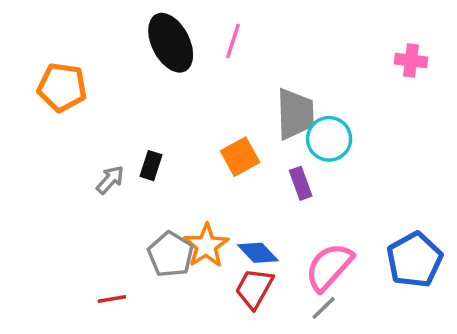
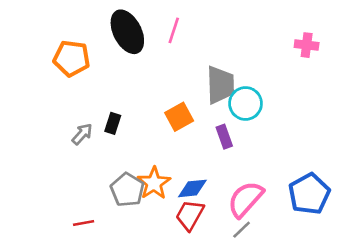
orange pentagon: (62, 87) -> (72, 58), moved
blue diamond: (258, 253) -> (192, 188), turned -52

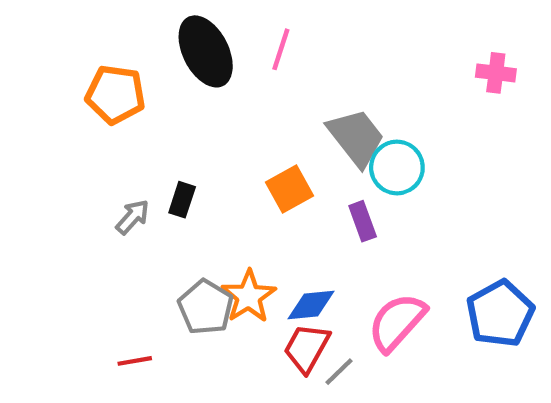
gray trapezoid: (220, 85) -> (356, 137), turned -36
gray line: (242, 230) -> (339, 372), moved

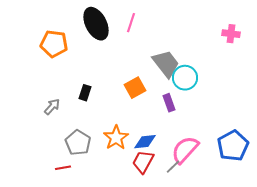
gray arrow: (133, 217) -> (52, 107), moved
gray pentagon: (206, 307) -> (78, 143), moved
gray line: (339, 372) -> (173, 167), moved

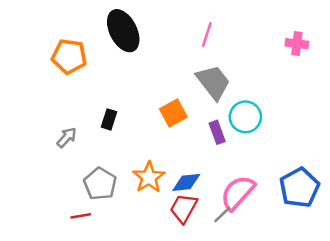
pink line: (131, 23) -> (207, 35), moved
cyan circle: (185, 78) -> (245, 117), moved

